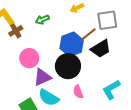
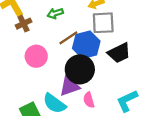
gray square: (107, 20) -> (103, 23), moved
brown line: (88, 34) -> (68, 38), moved
purple triangle: (42, 77) -> (69, 86), moved

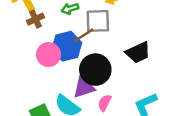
gray square: (103, 23) -> (98, 21), moved
blue hexagon: (86, 45) -> (67, 46), moved
pink semicircle: (89, 100) -> (104, 103), turned 42

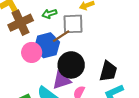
brown cross: (36, 19) -> (21, 23), size x1.6
black trapezoid: (138, 52) -> (108, 71), moved, turned -50

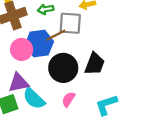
black trapezoid: (108, 71) -> (95, 64), moved
purple triangle: (61, 80) -> (19, 83), moved

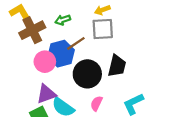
gray square: (70, 23) -> (103, 29), moved

